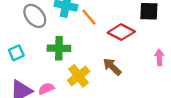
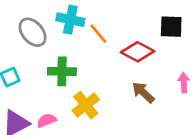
brown arrow: (112, 67) -> (143, 92), moved

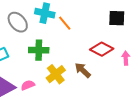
red diamond: (138, 52) -> (102, 49), moved
brown arrow: (143, 92) -> (83, 70), moved

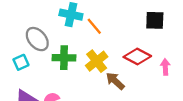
gray ellipse: (18, 22) -> (37, 39), moved
yellow cross: (56, 74) -> (97, 61), moved

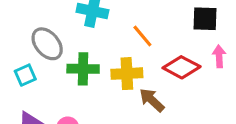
orange line: (94, 26) -> (142, 36), moved
yellow cross: (97, 61) -> (127, 74), turned 35
pink arrow: (165, 67) -> (219, 56), moved

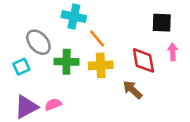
orange line: (142, 36) -> (97, 38), moved
red diamond: (182, 67) -> (143, 60), turned 52
brown arrow: (152, 100) -> (132, 90), moved

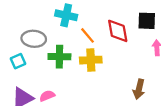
gray ellipse: (38, 42) -> (34, 39), turned -45
red diamond: (143, 60) -> (118, 31), moved
brown arrow: (132, 90) -> (139, 89), moved, turned -120

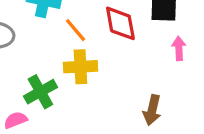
green cross: (59, 57) -> (40, 92), moved, turned -30

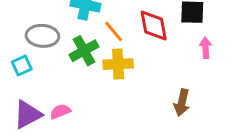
green cross: (40, 92) -> (84, 51), moved

